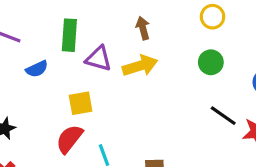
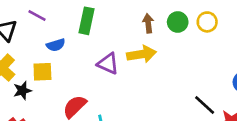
purple triangle: (99, 59) -> (108, 64), moved
green circle: (211, 62) -> (178, 22), moved
yellow square: (81, 103) -> (42, 72), moved

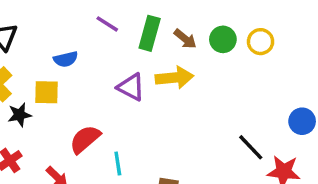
purple line: (37, 16) -> (107, 24), moved
green rectangle: (87, 21) -> (150, 33), moved
brown arrow: (148, 23) -> (185, 39), turned 132

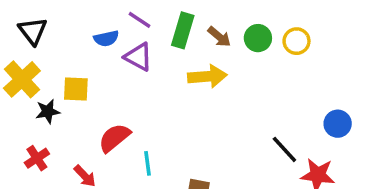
blue semicircle: (66, 59) -> (106, 38), moved
purple triangle: (131, 87) -> (138, 57), moved

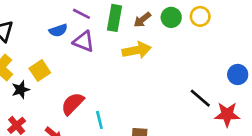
brown arrow: (219, 37) -> (142, 20), turned 108
yellow square: (76, 89) -> (40, 71), turned -30

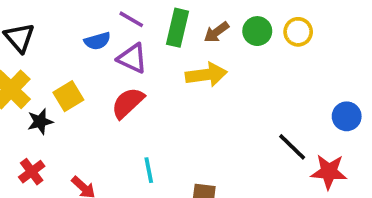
red semicircle: (73, 104) -> (128, 103), moved

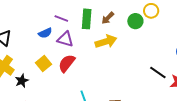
green circle: (257, 31) -> (135, 21), moved
yellow square: (68, 96) -> (43, 64), moved

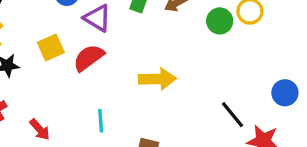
yellow arrow: (106, 41) -> (157, 79), moved

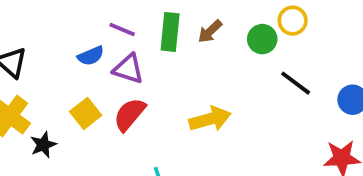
black line: (233, 115) -> (296, 83), moved

